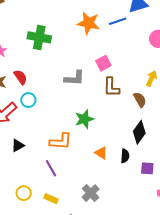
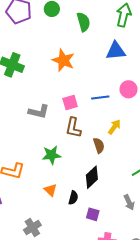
blue line: (118, 21) -> (100, 97), moved
green star: (84, 119) -> (52, 155), moved

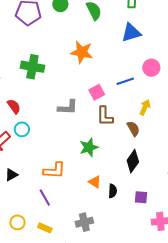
black semicircle: (73, 198) -> (113, 191), moved
gray cross: (32, 228) -> (84, 222), turned 30

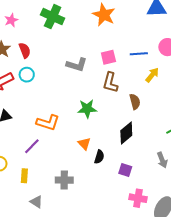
yellow arrow: (145, 107) -> (152, 75), moved
purple line: (45, 198) -> (32, 146), turned 60
yellow rectangle: (45, 228) -> (24, 176), turned 56

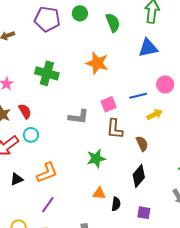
yellow arrow: (152, 75) -> (155, 114), turned 35
orange L-shape: (48, 123) -> (47, 173), moved, turned -30
orange triangle: (84, 144) -> (99, 193), turned -32

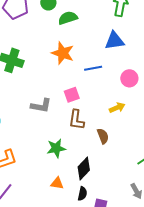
green semicircle: (113, 23) -> (68, 18), moved, turned -90
blue line: (138, 96) -> (93, 68), moved
black diamond: (139, 176) -> (84, 169), moved
black semicircle: (116, 204) -> (82, 194), moved

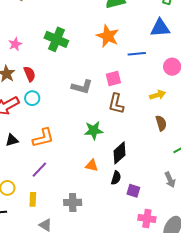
brown semicircle: (103, 136) -> (161, 123), moved

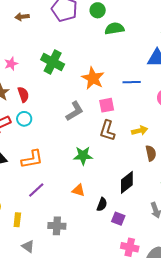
orange star: (108, 36) -> (93, 78), moved
gray L-shape: (82, 87) -> (75, 111), turned -50
yellow arrow: (158, 95) -> (140, 131), moved
black diamond: (119, 153) -> (127, 182), moved
purple line: (39, 170) -> (36, 190), moved

